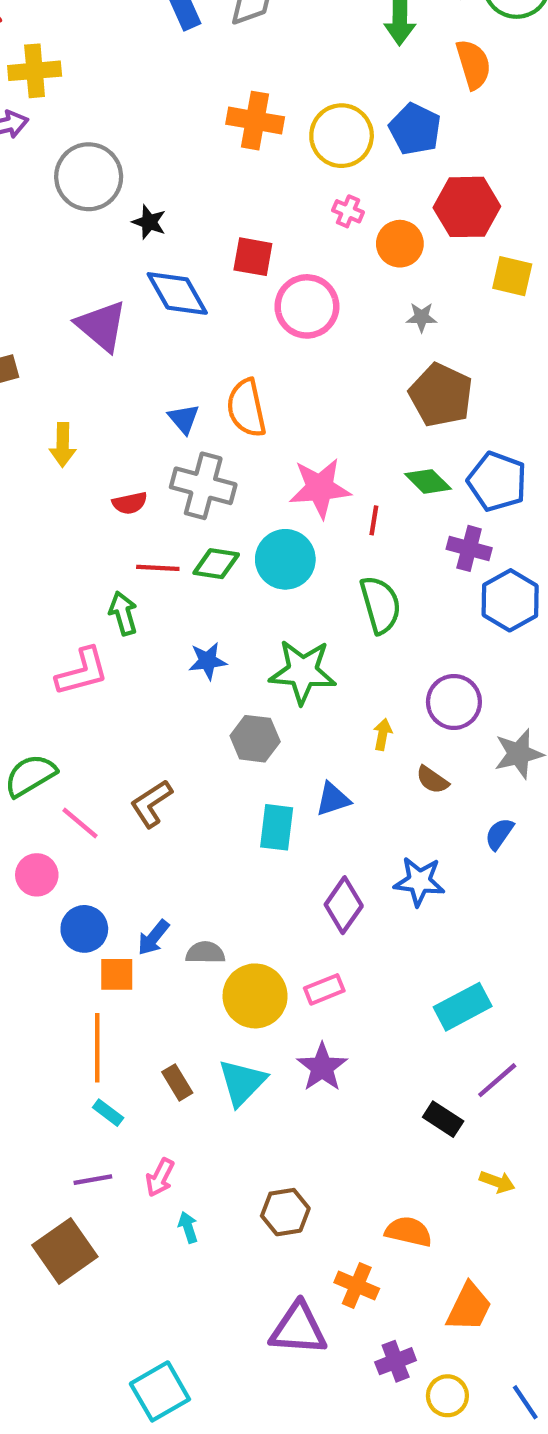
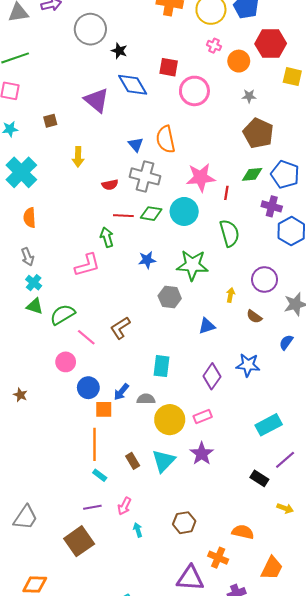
green diamond: (428, 481) -> (252, 174), turned -50
cyan rectangle: (277, 827) -> (161, 366), moved

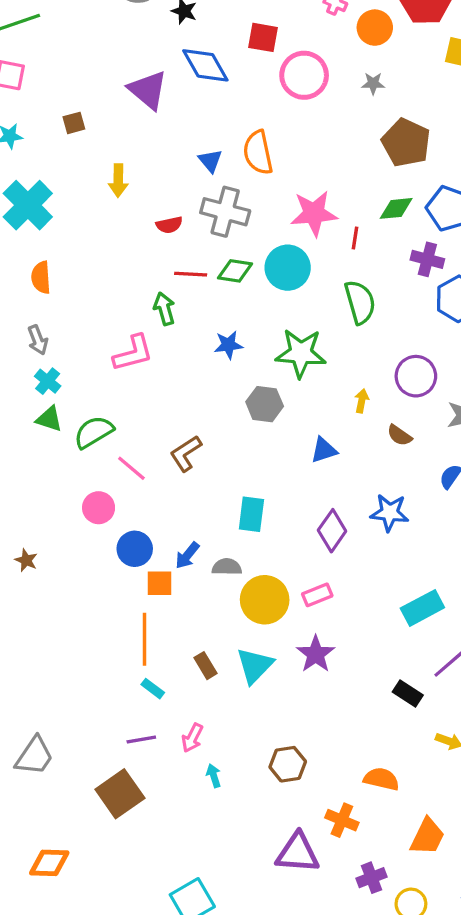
gray star: (249, 96) -> (373, 83), moved

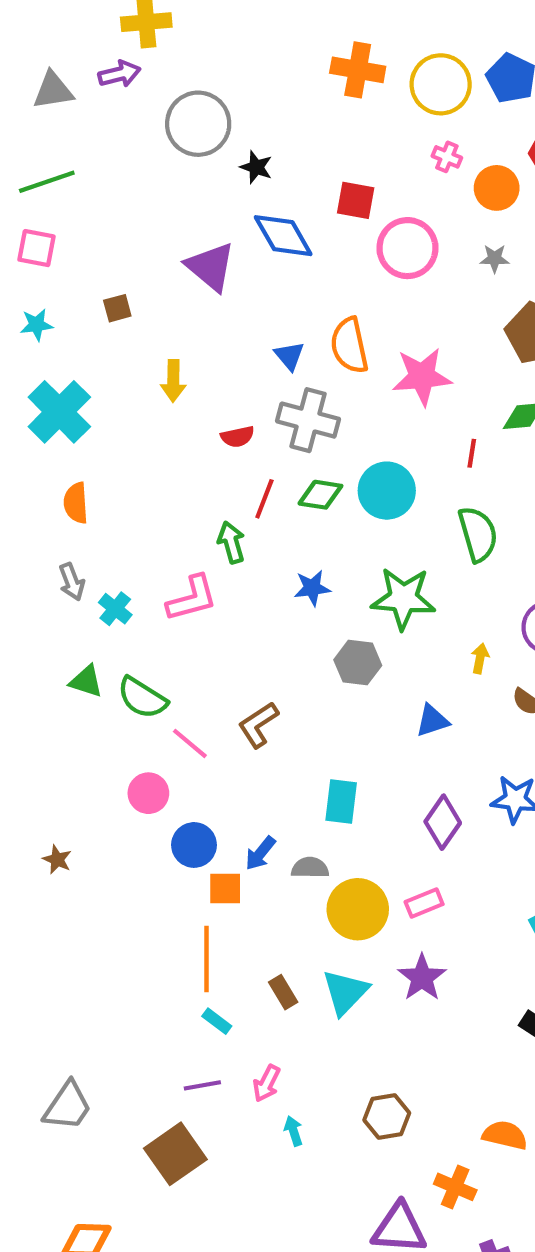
pink star: (314, 213) -> (422, 377), moved
red line: (191, 274) -> (264, 499), turned -72
cyan cross: (48, 381) -> (115, 609), moved
green semicircle: (94, 432) -> (142, 698), turned -117

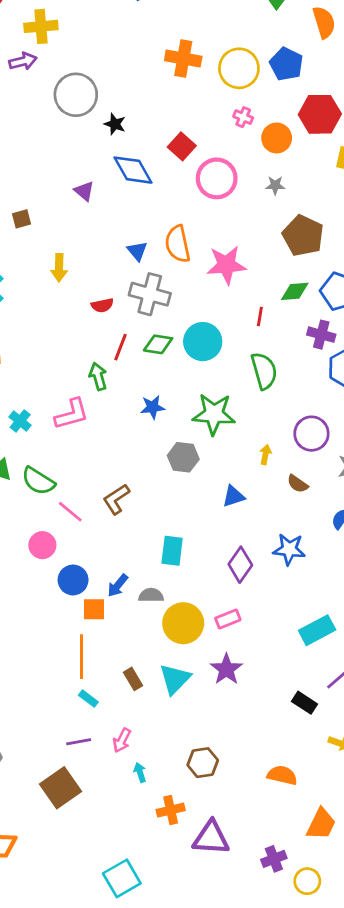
red square: (356, 200) -> (182, 146), turned 32
purple triangle: (211, 267) -> (84, 191), size x0.6
orange cross: (455, 1187) -> (171, 810), moved, turned -36

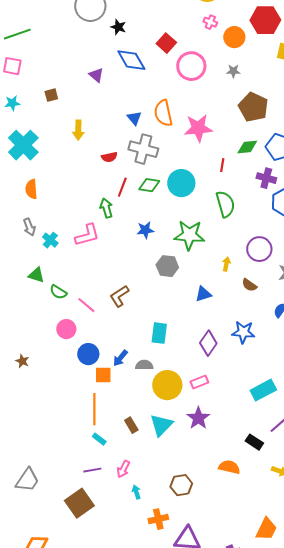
green semicircle: (38, 481) -> (58, 292), moved, size x0.7
orange semicircle: (282, 775) -> (229, 467), moved

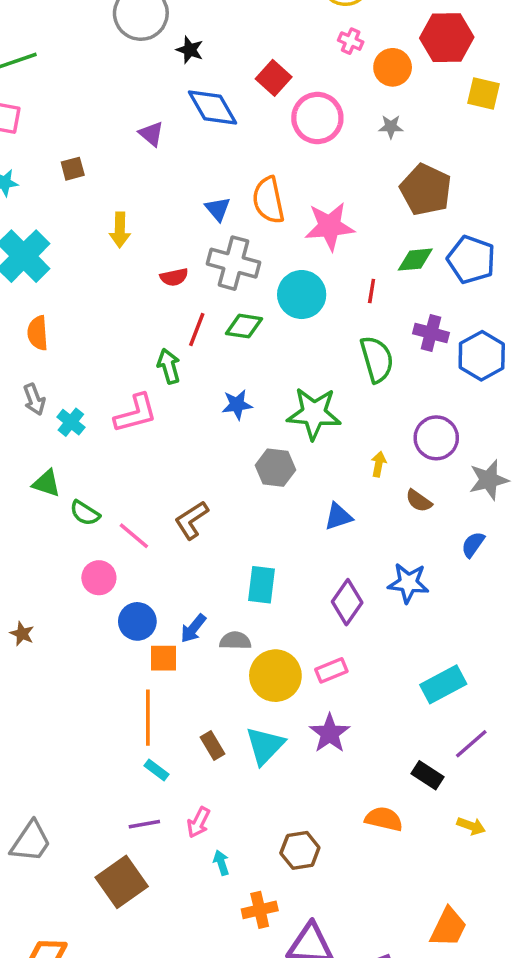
purple cross: (266, 178) -> (431, 333), moved
cyan circle: (181, 183) -> (302, 295), moved

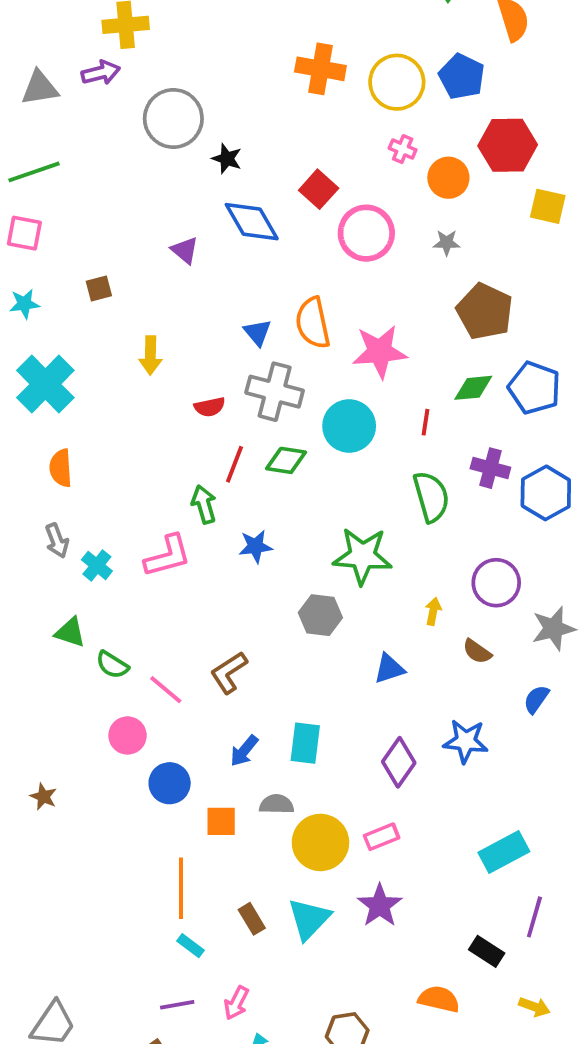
blue star: (237, 405) -> (256, 546), moved
blue arrow: (193, 628) -> (244, 751), moved
orange square: (164, 658) -> (221, 821), moved
purple line: (471, 744) -> (534, 917), turned -33

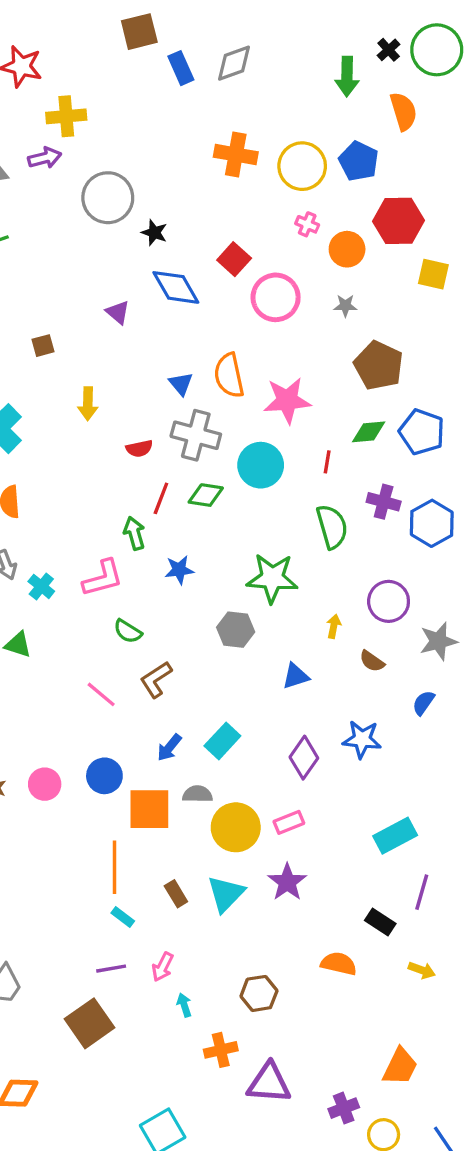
green semicircle: (112, 665) -> (128, 631), moved
pink circle: (128, 735) -> (45, 784), moved
cyan rectangle: (305, 743) -> (222, 741), turned 36
orange square: (221, 821) -> (149, 809), size x1.6

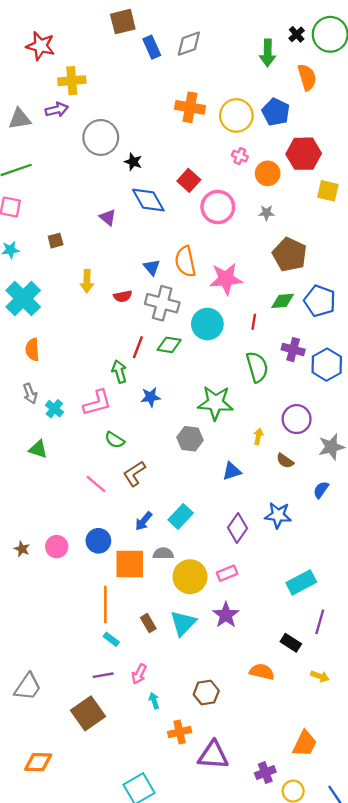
red semicircle: (139, 449) -> (123, 296), moved

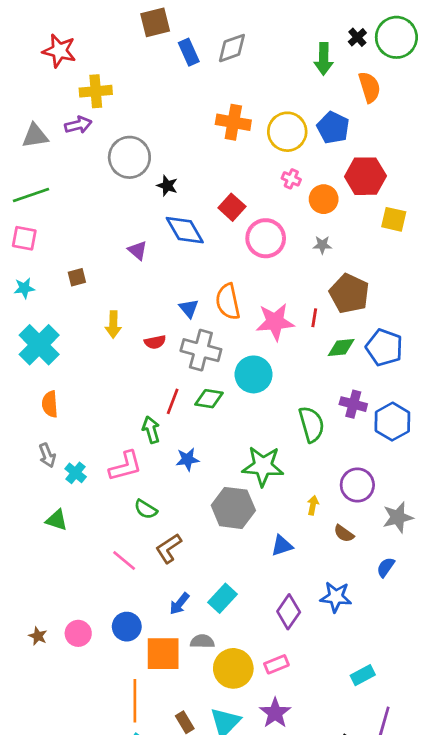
red line: (254, 322) -> (314, 318), moved
gray hexagon: (190, 439) -> (233, 508), size x1.4
cyan rectangle: (301, 582) -> (363, 675), size x0.7

